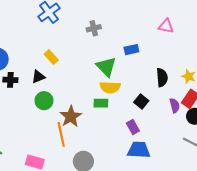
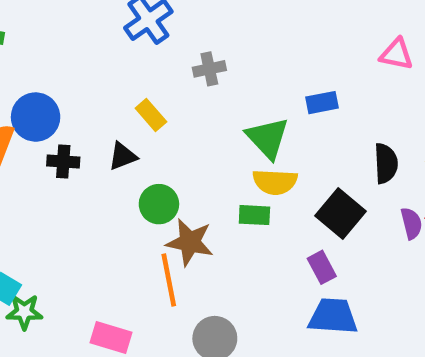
gray cross: (94, 28) -> (209, 69), moved
green circle: (44, 101) -> (159, 204), moved
black square: (141, 102) -> (341, 214), size x1.5
brown star: (71, 117) -> (190, 242), turned -30

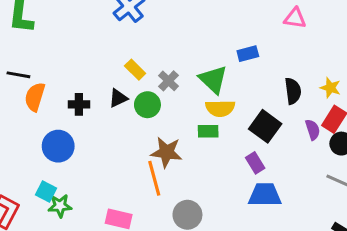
gray cross: (209, 69) -> (168, 81), moved, turned -30
blue circle: (36, 117) -> (58, 146), moved
green circle: (159, 204) -> (147, 105), moved

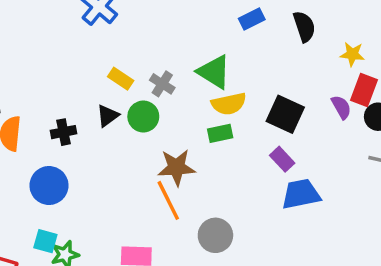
blue rectangle: (248, 54) -> (252, 19), moved
black semicircle: (293, 91) -> (304, 27), moved

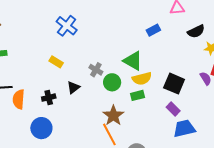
black semicircle: (304, 27) -> (196, 31), moved, turned 84
yellow rectangle: (121, 79) -> (56, 62), moved
gray cross: (162, 84) -> (96, 70), moved
green circle: (143, 117) -> (112, 82), moved
brown star: (176, 167) -> (113, 116), turned -30

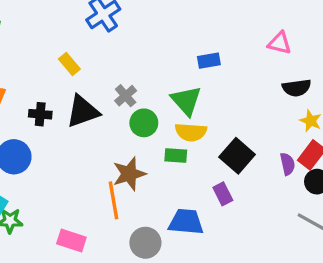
blue rectangle: (153, 30) -> (209, 61), moved
black triangle: (73, 87) -> (83, 111), size x1.6
blue trapezoid: (184, 128) -> (186, 222), moved

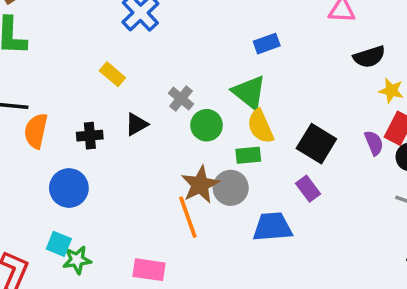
black triangle: (83, 111) -> (136, 124), size x0.6
yellow semicircle: (191, 132) -> (260, 126), turned 72
gray circle: (145, 243) -> (231, 188), moved

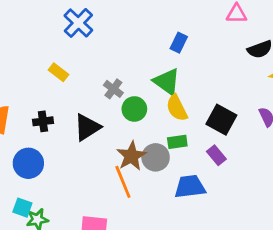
blue rectangle: (267, 44) -> (179, 43), turned -42
black triangle: (136, 124) -> (87, 127), moved, size x1.5
green rectangle: (248, 155) -> (177, 142), moved

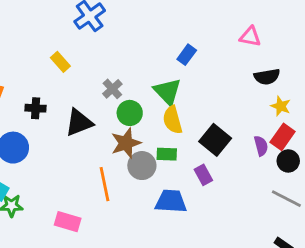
brown star: (131, 156) -> (126, 143), moved

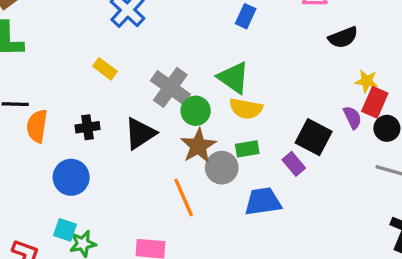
blue rectangle: (187, 55) -> (246, 16), moved
gray cross: (112, 89) -> (170, 87), size x1.6
yellow star: (281, 106) -> (367, 81), moved
yellow semicircle: (173, 120) -> (246, 109), turned -52
black square: (215, 140) -> (314, 137), moved

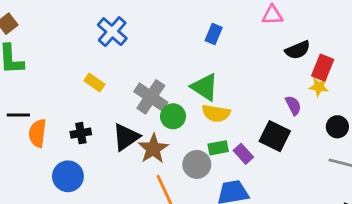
red rectangle: (375, 102) -> (323, 68), moved
purple semicircle: (352, 117) -> (293, 105), moved
brown star: (198, 146) -> (153, 149), moved
purple rectangle: (294, 164) -> (243, 154), moved

